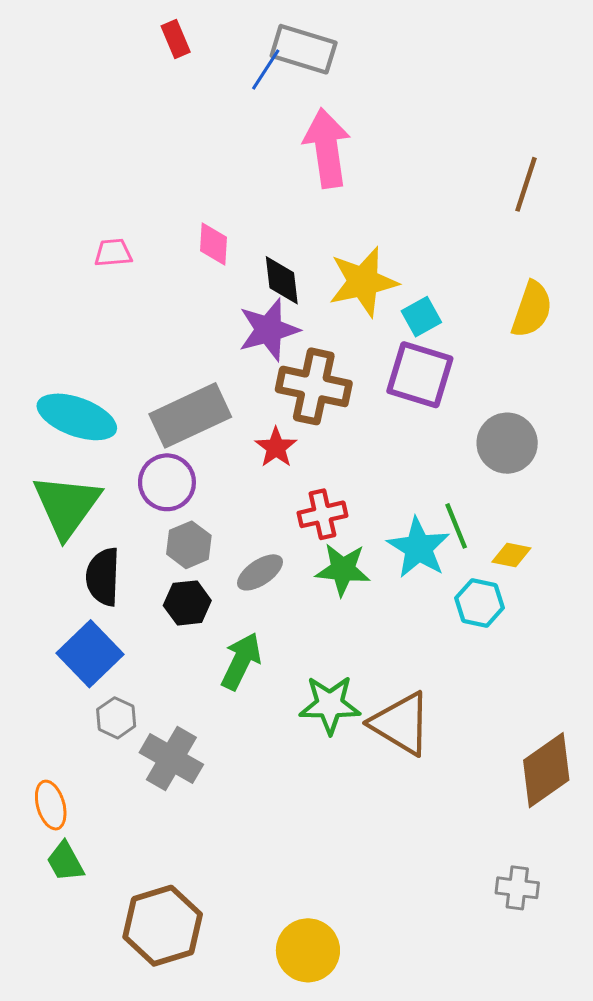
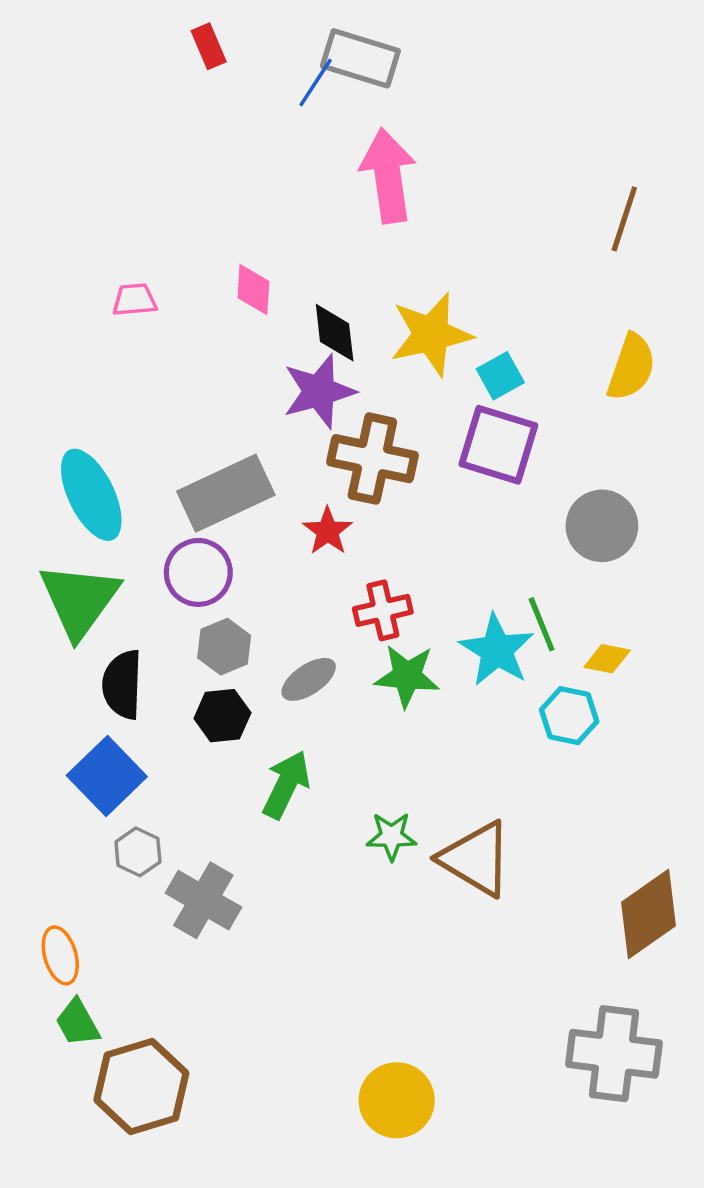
cyan ellipse: (77, 417) -> (91, 495), turned 44
green star: (330, 705) -> (391, 836), size x0.7
gray cross: (517, 888) -> (614, 1054), size x1.8
brown hexagon: (163, 926) -> (141, 1086), moved
yellow circle: (308, 950) -> (397, 1100), moved

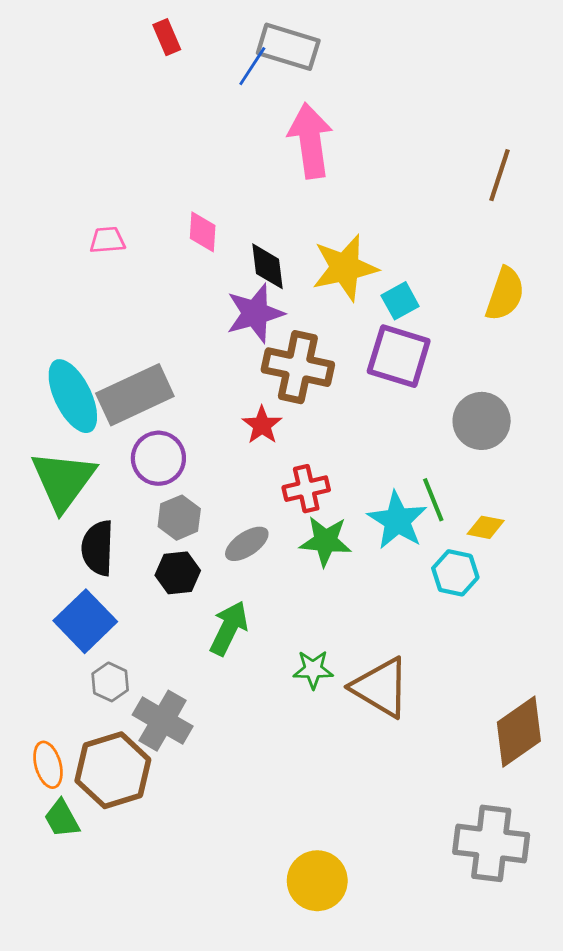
gray rectangle: (226, 493) -> (135, 395), moved
brown hexagon: (141, 1086) -> (113, 770), moved

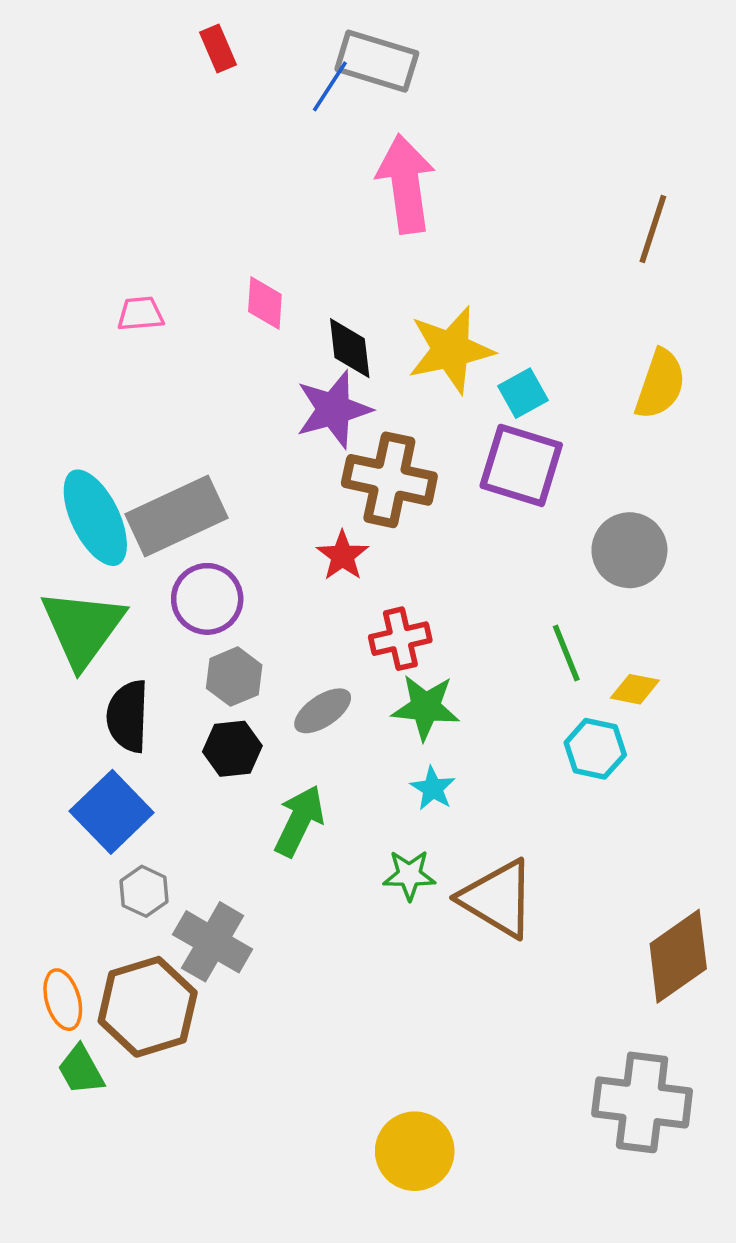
cyan star: (397, 520) -> (433, 788), moved, size x0.6

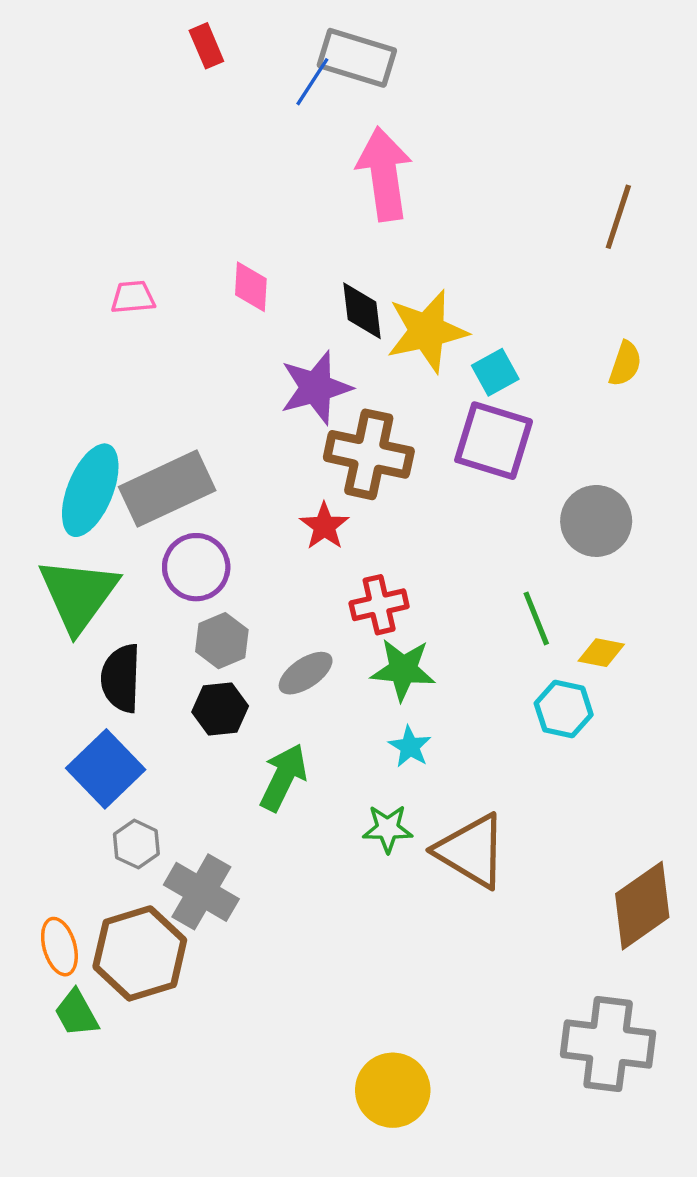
black diamond: (350, 348) -> (362, 311), moved
yellow semicircle: (660, 384) -> (625, 364), size x0.7
cyan ellipse: (95, 518) -> (90, 490), turned 48

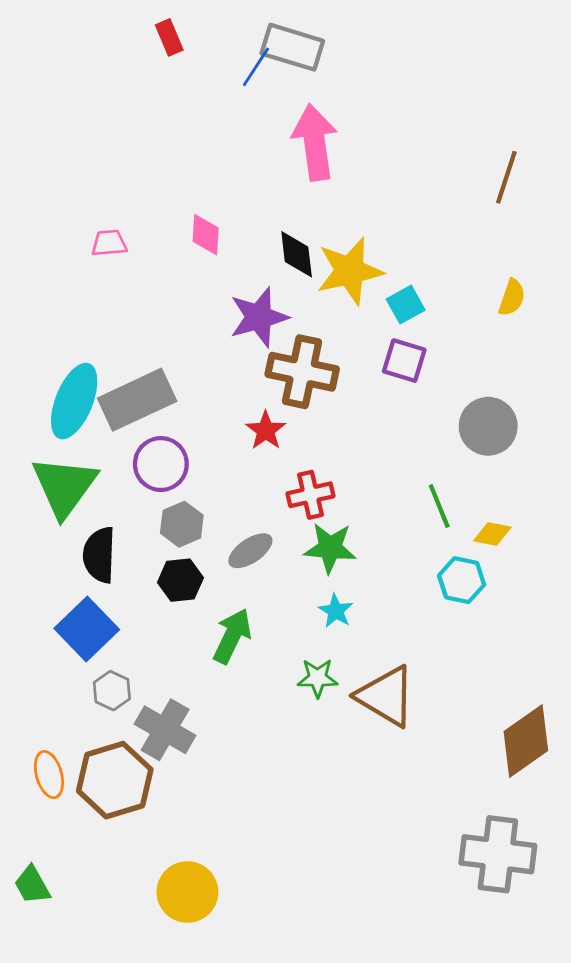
purple square: (494, 441) -> (404, 361), size x0.7
green trapezoid: (77, 1013) -> (32, 885), moved
yellow circle: (393, 1090) -> (187, 892), moved

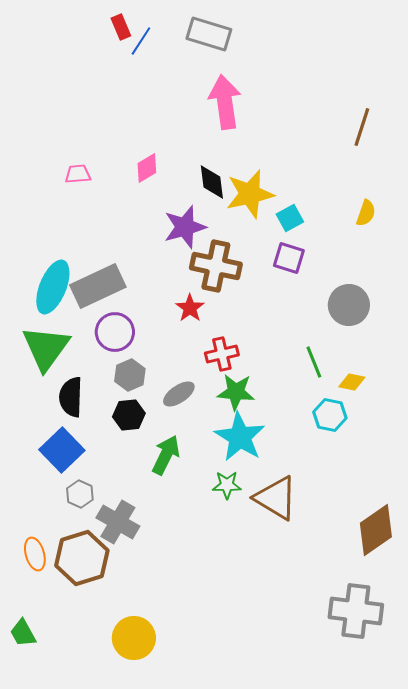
blue line: (256, 67) -> (141, 41), moved
pink diamond: (206, 235) -> (147, 168), turned 56
cyan star: (336, 611) -> (240, 437), size x2.0

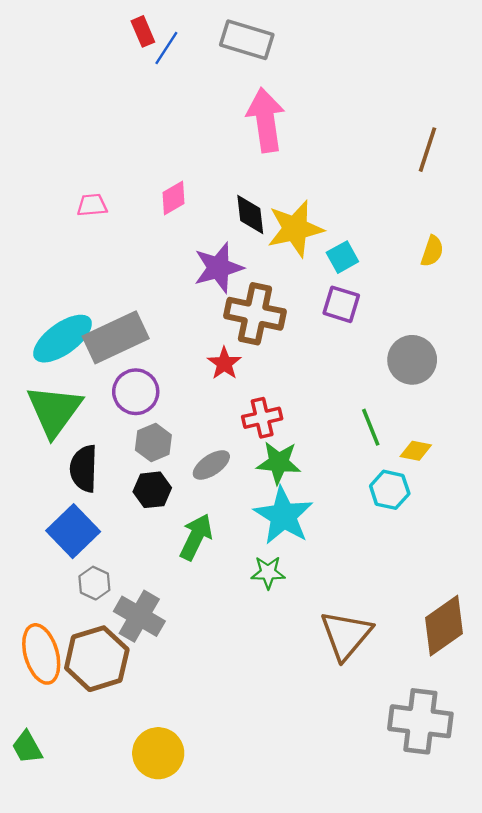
cyan ellipse: (53, 287) -> (62, 339), turned 32
brown triangle: (276, 498) -> (346, 635), moved, turned 39
orange ellipse: (35, 554) -> (41, 654), size x1.5

